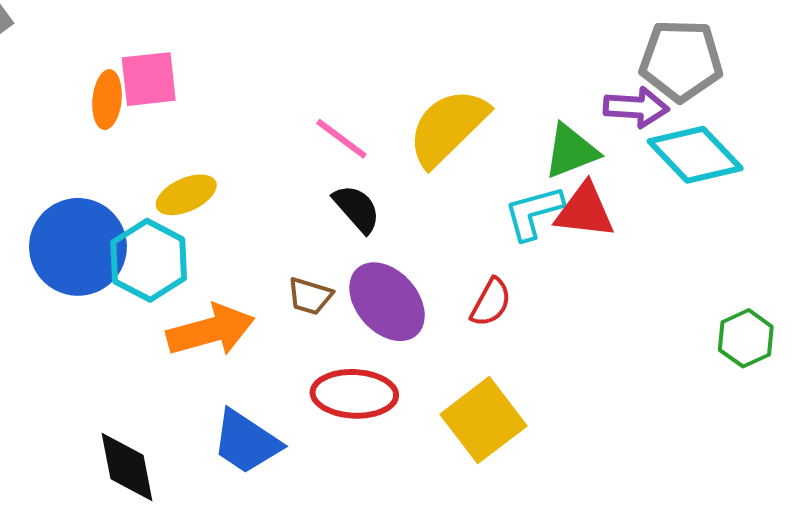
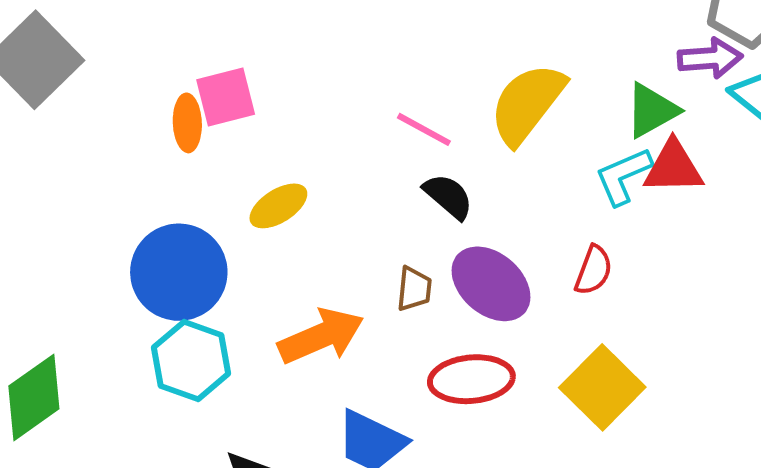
cyan hexagon: (149, 260) -> (191, 360), moved
brown trapezoid: (310, 296) -> (414, 289), turned -93

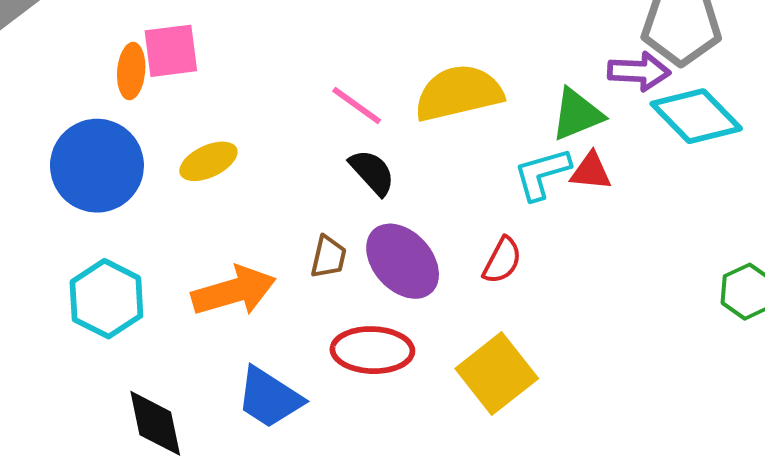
yellow semicircle: (527, 104) -> (459, 93), turned 32
red triangle: (673, 167) -> (591, 171), size x0.7
blue circle: (179, 272) -> (97, 166), moved

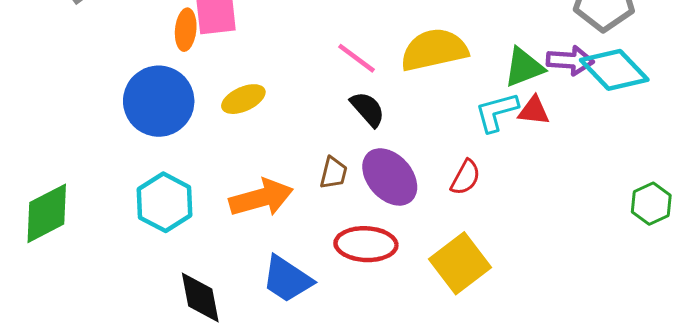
purple arrow: (639, 71) -> (570, 60), moved

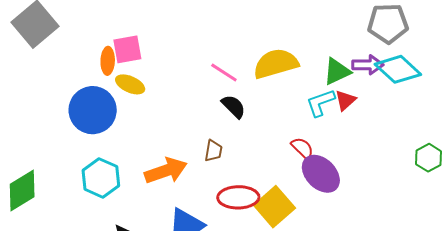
yellow ellipse: (243, 99) -> (130, 84), moved, turned 52
red triangle: (534, 111) -> (345, 100), turned -45
purple ellipse: (390, 177) -> (321, 174), moved
red semicircle: (465, 177) -> (302, 148), turned -70
yellow square: (460, 263) -> (274, 207), moved

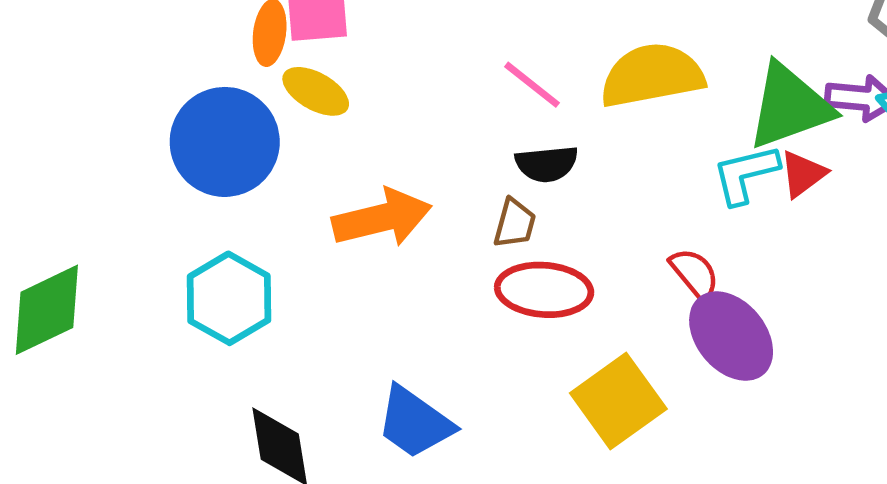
green triangle: (337, 71) -> (790, 106), size x1.4
black semicircle: (234, 106) -> (547, 164), turned 124
brown trapezoid: (213, 151) -> (515, 223), moved
orange arrow: (166, 171) -> (382, 218), moved
red ellipse: (238, 197) -> (544, 290), moved

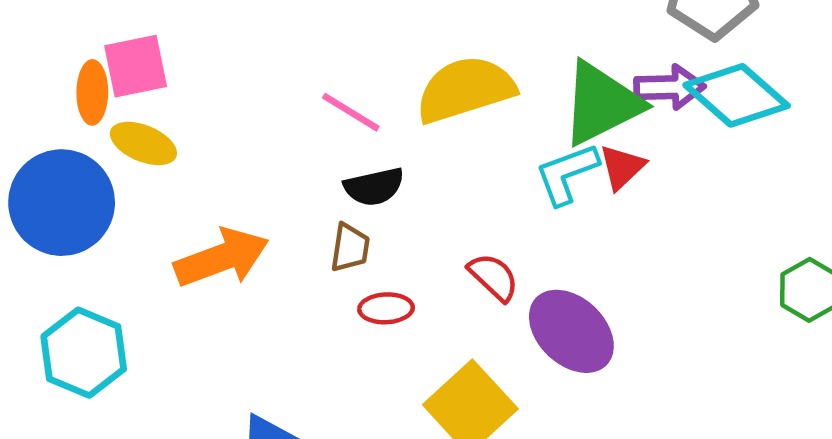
red semicircle: (694, 274) -> (493, 277), moved
red ellipse: (544, 290) -> (386, 308), size x0.6

